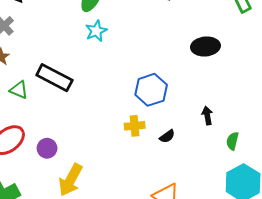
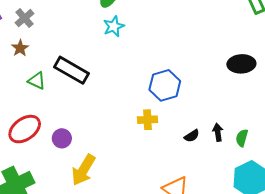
black ellipse: (205, 46) -> (241, 64), moved
black arrow: (207, 116) -> (218, 132), moved
black semicircle: (167, 136) -> (192, 136), moved

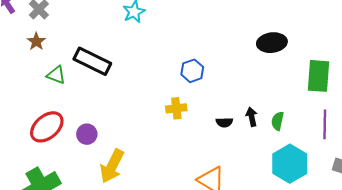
blue hexagon: (165, 85) -> (192, 71), size x0.7
black semicircle: (192, 136) -> (224, 122), turned 35

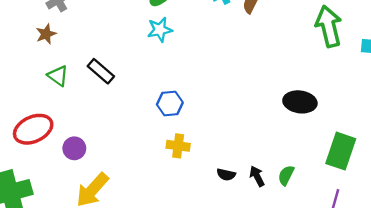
black rectangle: (92, 61) -> (101, 71), size x0.7
blue hexagon: (192, 71) -> (170, 104), moved
black arrow: (252, 117) -> (257, 176), turned -30
green semicircle: (278, 121) -> (286, 175), moved

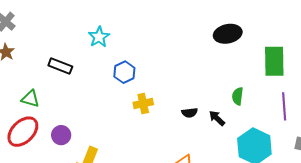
cyan star: (160, 30) -> (99, 37), moved
green triangle: (58, 76) -> (30, 99), moved
black arrow: (257, 176) -> (217, 118), moved

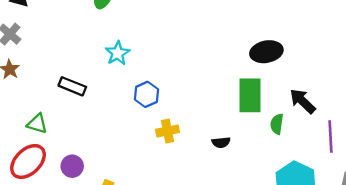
green rectangle: (274, 61) -> (250, 95), moved
black arrow: (217, 118) -> (303, 101), moved, size x1.4

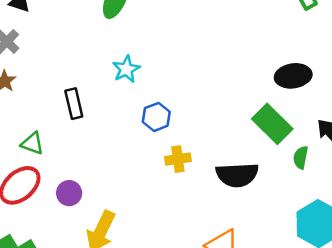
black rectangle: (72, 86) -> (74, 104), turned 52
green rectangle: (250, 95) -> (272, 124), turned -48
black semicircle: (221, 142) -> (237, 175), size x2.0

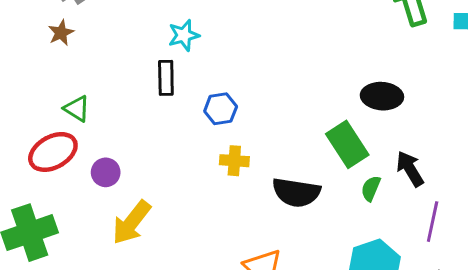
cyan star: (126, 69) -> (184, 35), moved
black rectangle: (74, 104) -> (166, 78), moved

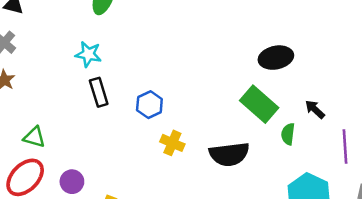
cyan star: (184, 35) -> (88, 54), moved, turned -30
yellow cross: (234, 161) -> (172, 143), turned 35
black arrow: (410, 169) -> (315, 109), size x0.7

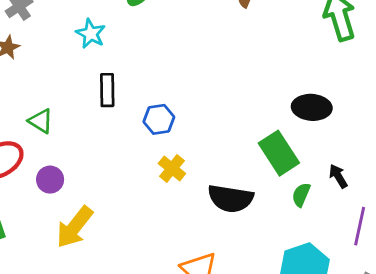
cyan star: (88, 54) -> (91, 34), moved
green triangle: (34, 137) -> (41, 121), moved

